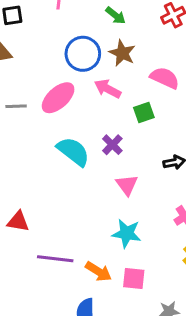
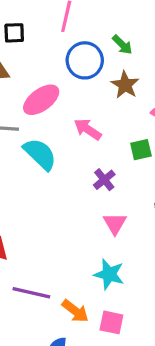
blue circle: (83, 54) -> (85, 60), moved
pink arrow: (108, 89) -> (88, 129), moved
pink ellipse: (58, 98) -> (41, 100), moved
cyan semicircle: (73, 151) -> (40, 154), moved

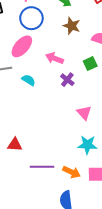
blue circle: (85, 60) -> (31, 18), moved
cyan semicircle: (40, 154) -> (29, 80), size x0.6
purple cross: (104, 180) -> (67, 80), moved

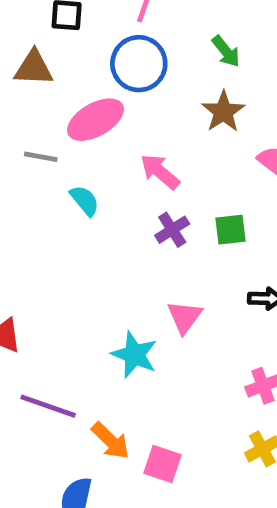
green square: (90, 64) -> (231, 230), moved
cyan star: (87, 145) -> (134, 355), moved

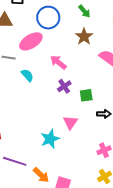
green square: (231, 230) -> (86, 95), moved
cyan star: (134, 355) -> (50, 139), turned 30

